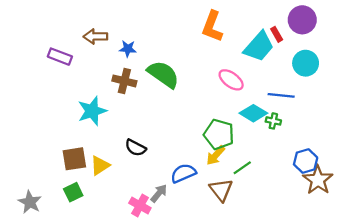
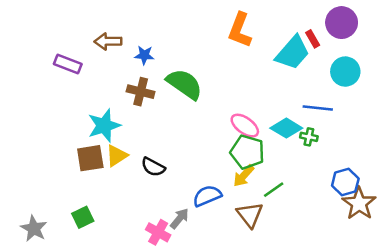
pink ellipse: (231, 80) -> (245, 126), moved
brown square: (74, 159) -> (90, 158), moved
yellow triangle: (100, 165) -> (117, 156), moved

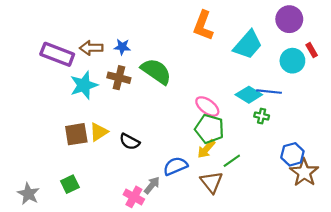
red rectangle: (313, 39) -> (312, 50), moved
brown arrow: (108, 41) -> (91, 48), moved
purple rectangle: (68, 64) -> (57, 54), size x1.4
cyan star: (104, 126) -> (84, 85), moved
cyan diamond: (286, 128) -> (249, 95), moved

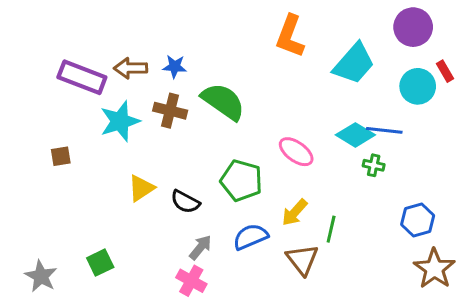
green pentagon: (209, 129) -> (241, 181), moved
brown square: (76, 134) -> (61, 156), moved, size x0.6
green line: (232, 161) -> (331, 229), turned -42
brown star: (304, 172) -> (434, 269), moved
gray arrow: (152, 185) -> (200, 247), moved

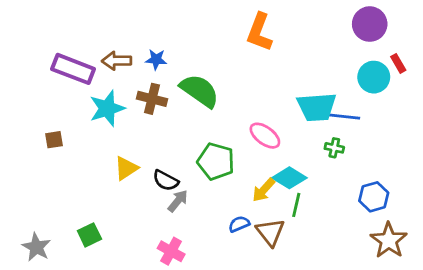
cyan trapezoid: (354, 64) -> (317, 107), moved, turned 45
cyan diamond: (355, 135) -> (289, 178), moved
blue semicircle: (251, 237) -> (239, 224), moved, size x0.7
gray arrow: (200, 247) -> (178, 201), moved

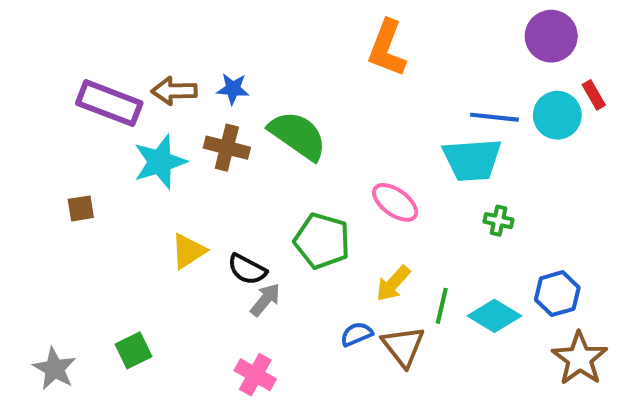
blue line: (344, 117) -> (494, 117), moved
cyan diamond: (289, 178) -> (494, 316), moved

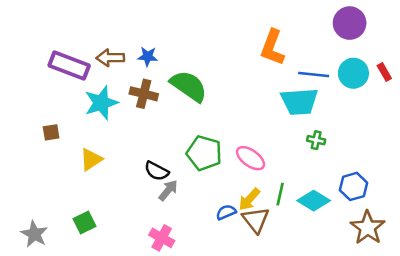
orange L-shape: (387, 48) -> (272, 47), moved
red rectangle: (594, 95) -> (384, 72), moved
pink ellipse: (395, 202) -> (251, 158), moved
yellow triangle: (188, 251) -> (91, 159), moved
yellow arrow: (393, 283) -> (249, 199), moved

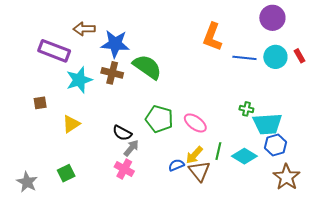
blue star: (148, 56) -> (115, 44), size x1.8
brown arrow: (110, 58) -> (84, 29), moved
cyan trapezoid: (299, 102) -> (267, 124), moved
pink cross: (162, 238) -> (124, 169), moved

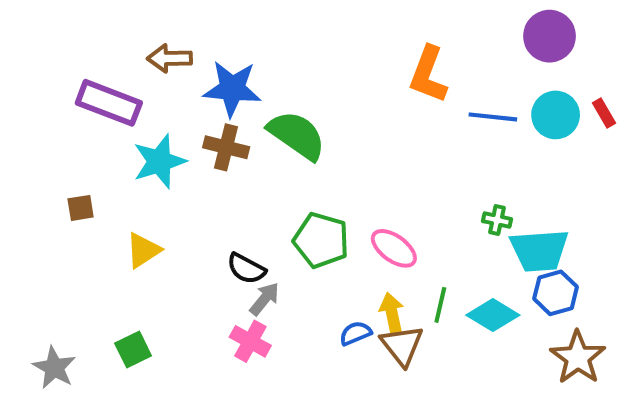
yellow arrow: (194, 155) -> (392, 313), turned 126

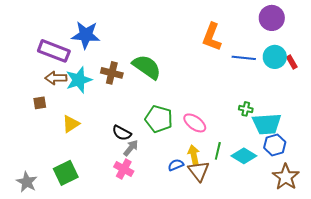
brown arrow: (169, 58) -> (56, 78), moved
blue star: (232, 89) -> (86, 35), moved
red rectangle: (604, 113) -> (292, 62), moved
green square: (133, 349) -> (66, 173), size x1.4

